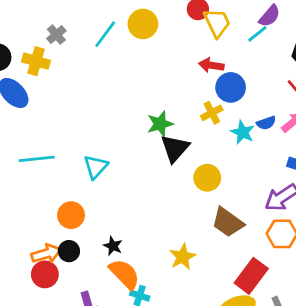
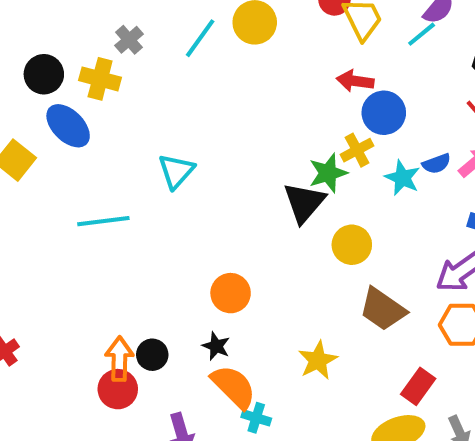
green star: (160, 124) -> (328, 173), moved
cyan triangle: (96, 167) -> (176, 171), moved
orange circle: (71, 215) -> (231, 293), moved
orange arrow: (46, 254) -> (119, 359), turned -72
red rectangle: (251, 276) -> (418, 386), size x0.7

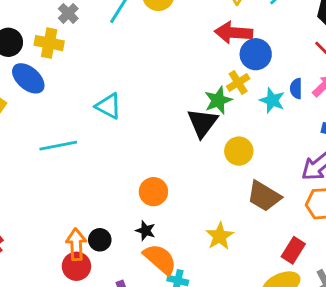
red arrow: (355, 81) -> (234, 33), size x1.4
blue semicircle: (436, 164) -> (296, 89), turned 114
cyan triangle: (176, 171) -> (108, 106), turned -40

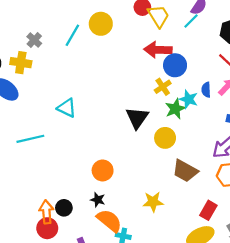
green star: (218, 100) -> (175, 109), moved
yellow star: (220, 236) -> (153, 202), turned 30

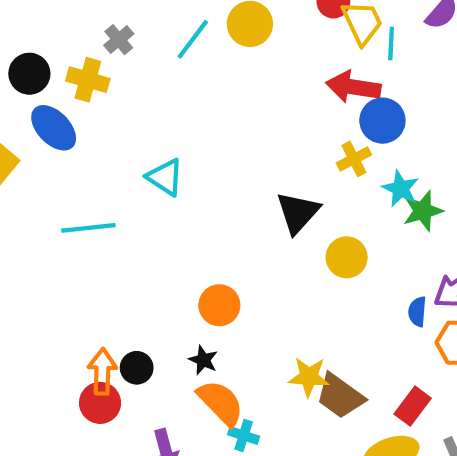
cyan line: (191, 21) -> (391, 43), moved, turned -49
blue semicircle: (206, 90) -> (417, 312), moved
green star: (175, 109) -> (423, 211), moved
brown trapezoid: (185, 171) -> (340, 396), moved

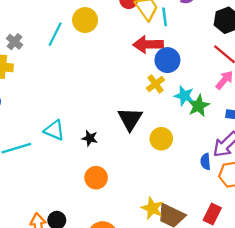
cyan triangle: (165, 177) -> (54, 130), moved
black star: (203, 360) -> (90, 138), moved
yellow star: (309, 377) -> (152, 208), turned 30

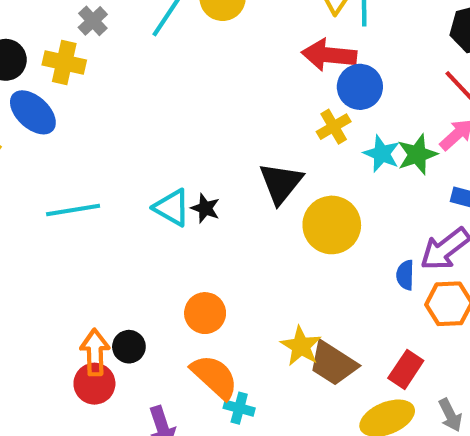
green star: (199, 106) -> (417, 154), moved
cyan triangle: (54, 130) -> (172, 208), moved
yellow circle: (161, 139) -> (332, 225), size x1.4
orange circle: (96, 178) -> (205, 313), moved

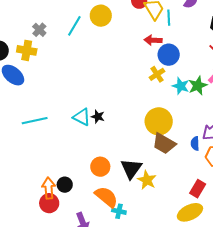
red arrow: (329, 55) -> (153, 40), size x0.7
black triangle: (281, 183) -> (131, 169), moved
brown trapezoid: (333, 363) -> (164, 144), moved

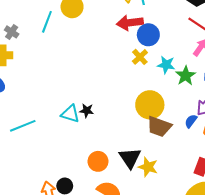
red arrow: (153, 40) -> (130, 23), size x1.4
green star: (198, 86) -> (186, 76), moved
blue semicircle: (195, 143) -> (191, 121), turned 48

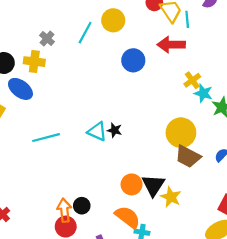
blue circle: (148, 35) -> (133, 60), moved
yellow cross: (140, 57) -> (192, 80), moved
orange circle: (98, 161) -> (132, 184), moved

